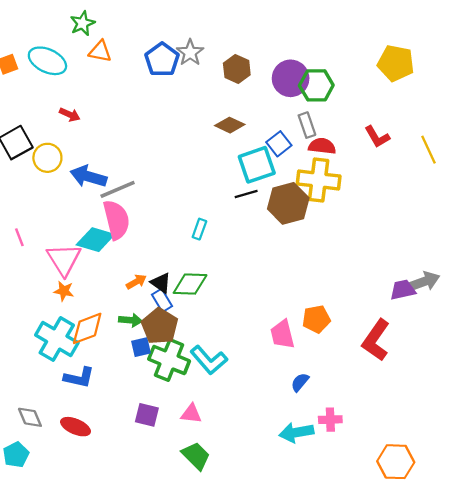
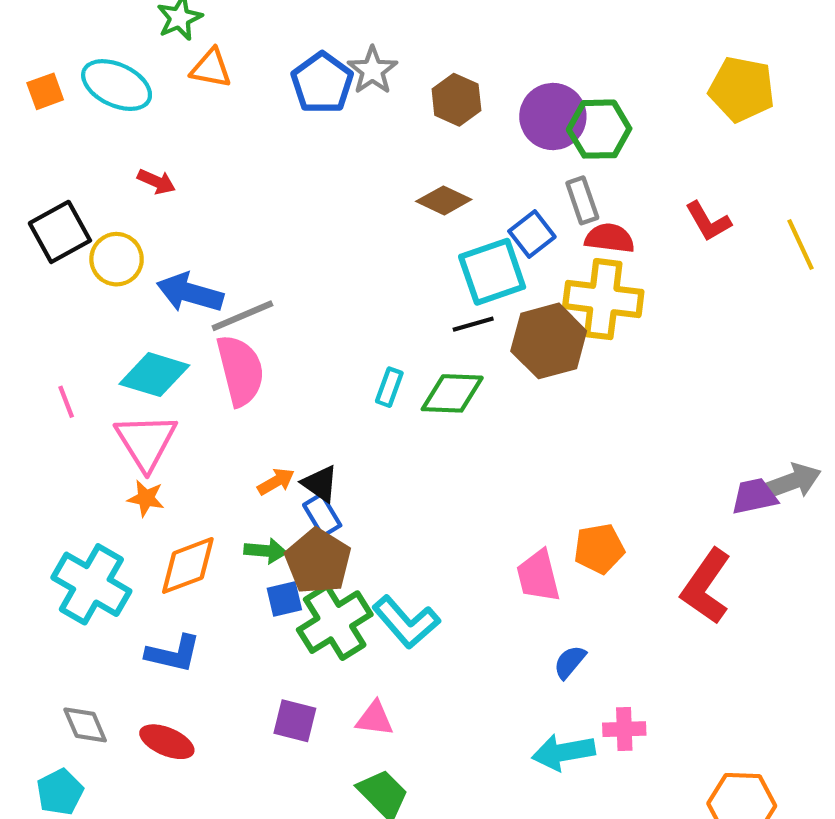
cyan diamond: (95, 240) -> (154, 375), moved
green diamond: (190, 284) -> (452, 393), moved
cyan cross: (57, 339) -> (91, 584), moved
green cross: (169, 360) -> (335, 622), turned 36

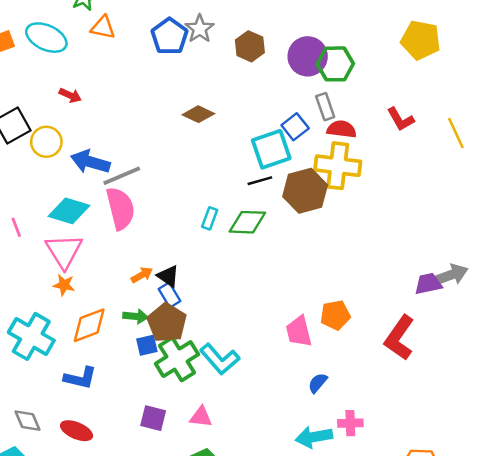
brown diamond: (444, 200) -> (198, 114), moved

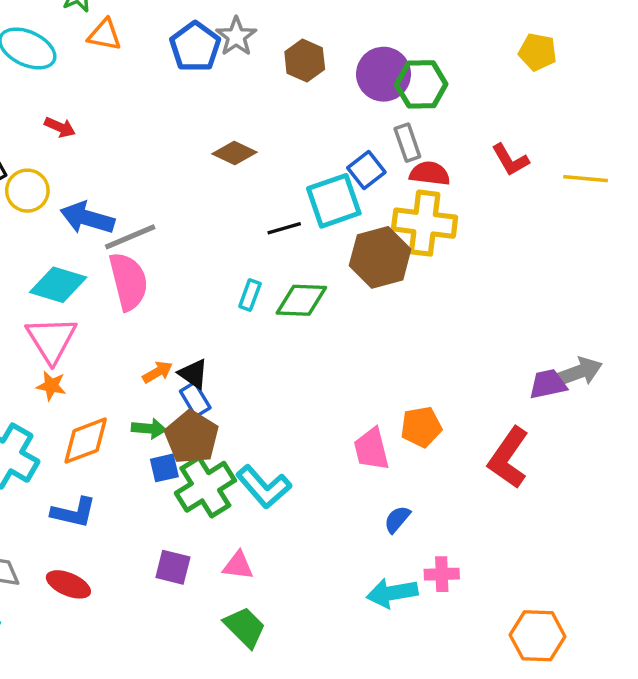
yellow pentagon: (421, 40) -> (538, 52), size x0.7
yellow line: (456, 133) -> (586, 179), turned -60
black line: (260, 181) -> (284, 228), moved

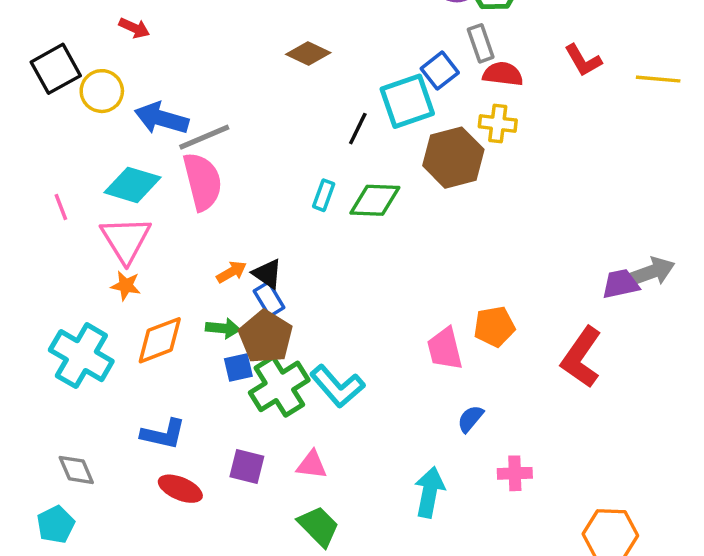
yellow cross: (425, 223) -> (498, 123), size x0.6
black line: (284, 228) -> (358, 129), turned -48
blue L-shape: (74, 512) -> (163, 434), moved
red ellipse: (68, 584) -> (180, 489), moved
cyan arrow: (392, 593) -> (429, 492), moved, turned 111

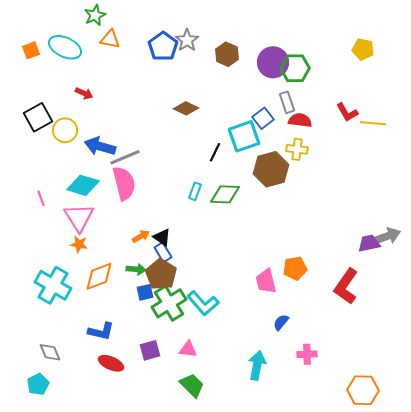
yellow line: (658, 79) -> (373, 123), moved
purple square: (247, 466) -> (150, 350), turned -30

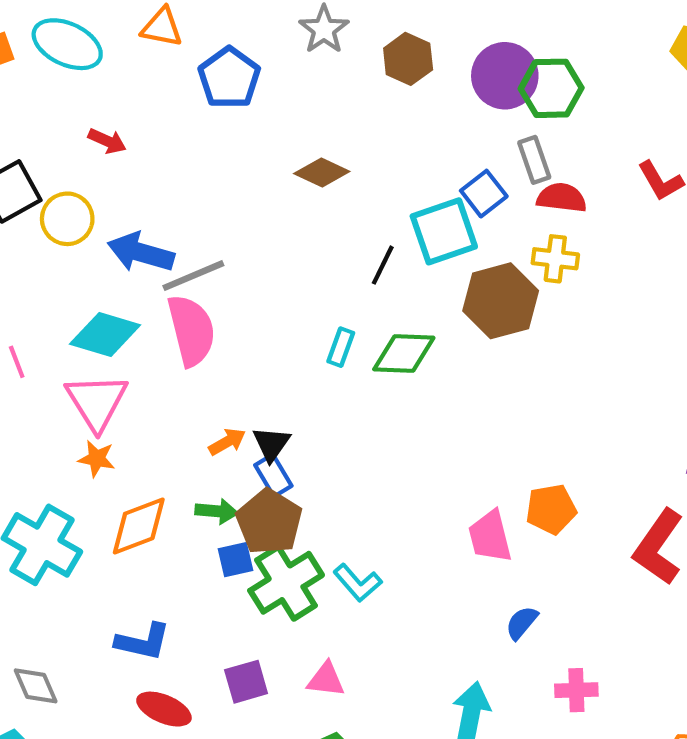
blue pentagon: (163, 46) -> (229, 78), moved
black triangle: (162, 237) -> (271, 444), turned 30
cyan L-shape: (203, 303) -> (358, 583), size x0.7

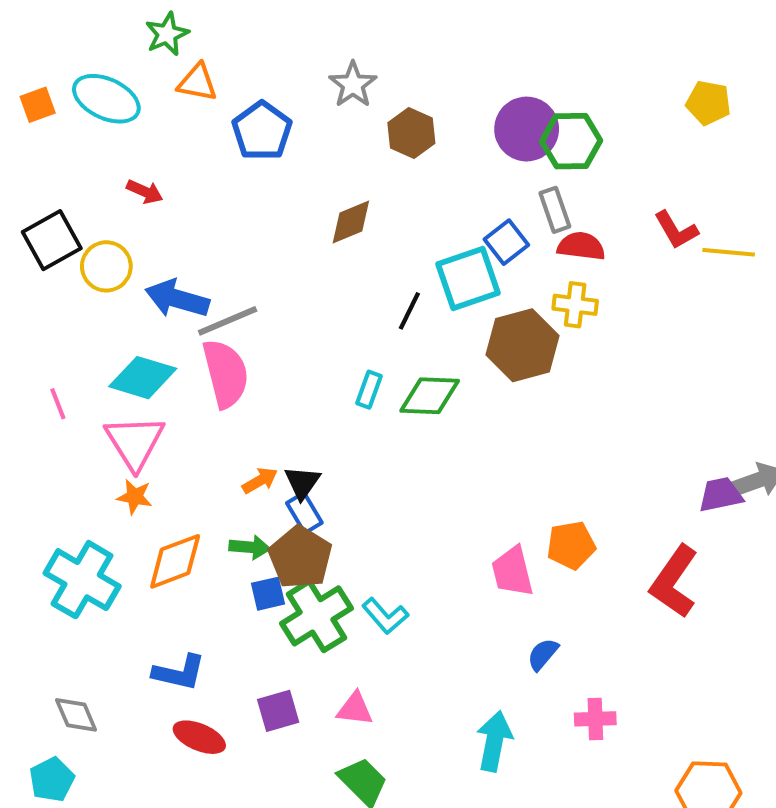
brown hexagon: (408, 59) -> (411, 133), moved
brown diamond: (322, 173) -> (351, 222), turned -48

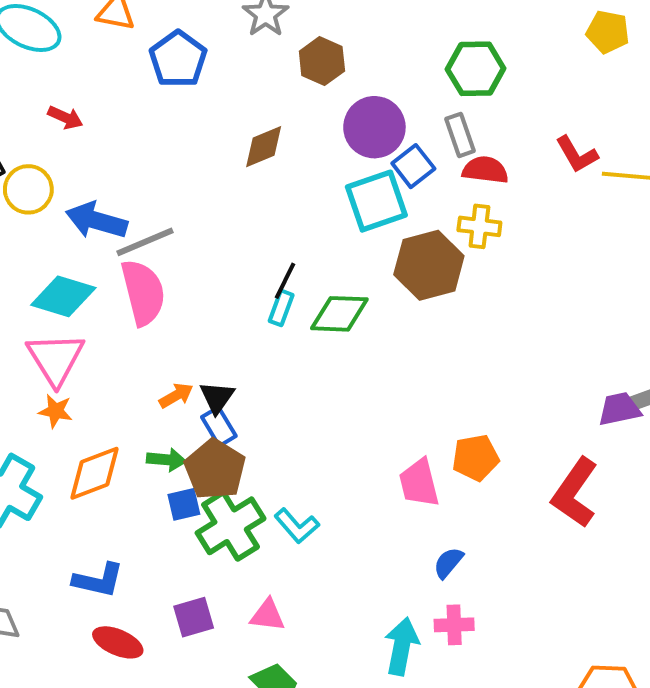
purple circle: (527, 129) -> (374, 127), moved
black line: (409, 311) -> (285, 281), moved
pink cross: (595, 719) -> (454, 625), moved

